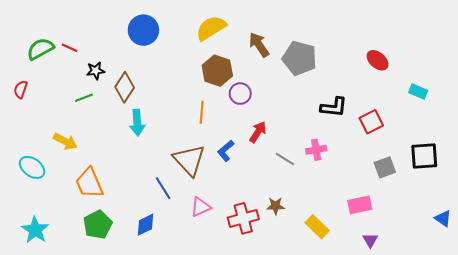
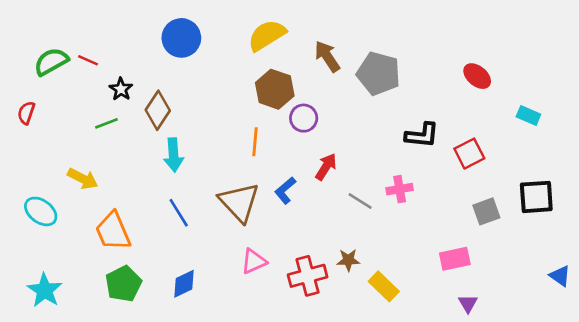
black star: (96, 71) -> (121, 89), turned -30
blue line: (163, 188) -> (179, 213), moved
yellow rectangle: (317, 227) -> (384, 286), moved

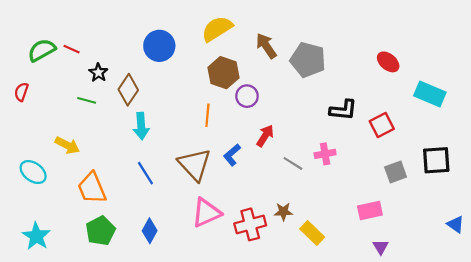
blue circle: (181, 38) -> (159, 46), moved
cyan rectangle: (528, 115) -> (430, 94), size x1.6
green line: (106, 123) -> (87, 100), turned 36
pink triangle: (254, 261) -> (206, 213), size x1.4
blue diamond: (184, 284) -> (150, 231), turned -35

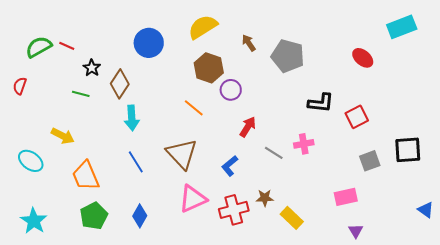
brown arrow: (266, 46) -> (249, 43), size x0.7
cyan rectangle: (430, 94) -> (402, 27), moved, turned -44
orange line: (207, 115) -> (194, 108), turned -55
blue L-shape: (232, 155) -> (230, 166), moved

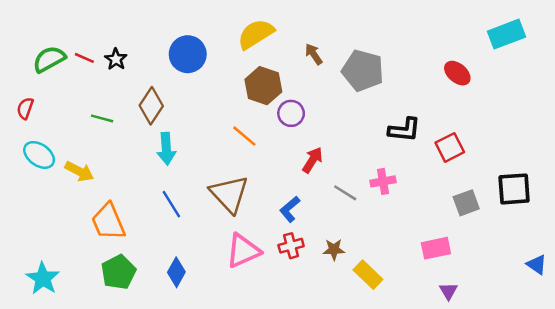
black star: (92, 68) -> (116, 59), moved
cyan ellipse: (31, 161) -> (39, 155), moved
red cross: (234, 210) -> (291, 246), moved, size x0.7

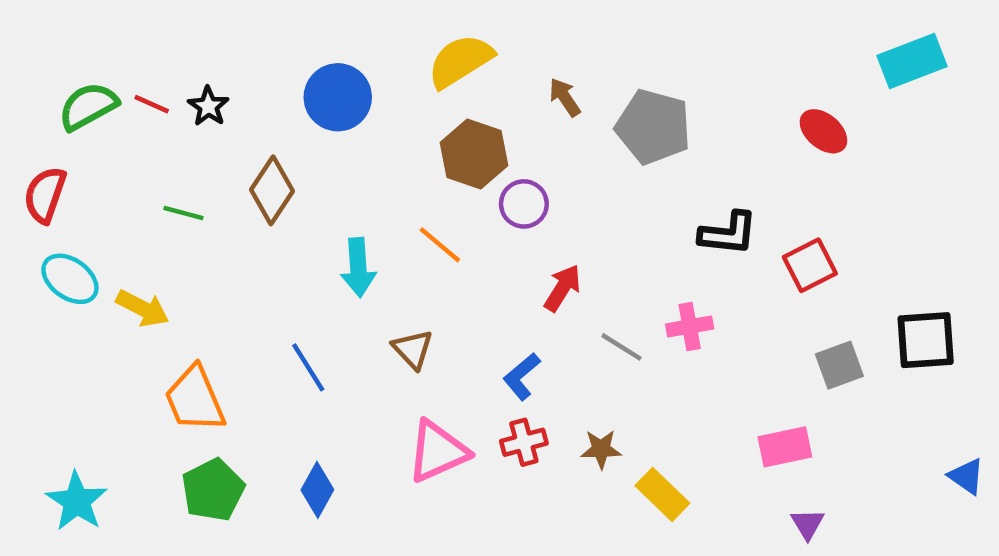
red semicircle: (25, 108) -> (45, 195), size x1.4
cyan arrow: (166, 149) -> (358, 267), moved
brown triangle: (229, 194) -> (413, 349), size x0.6

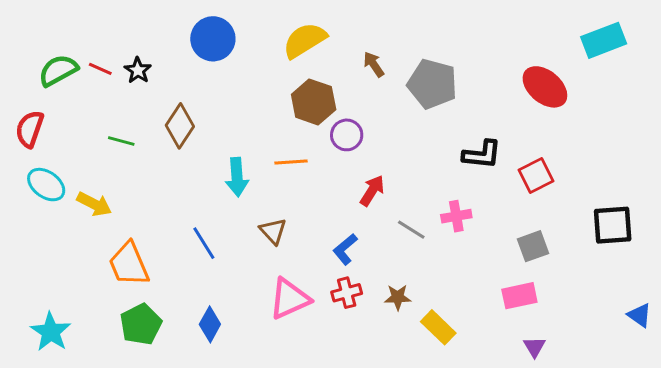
blue circle: (338, 97) -> (213, 39), moved
red ellipse: (823, 131) -> (545, 87), size x1.4
orange line: (440, 245) -> (291, 162), turned -44
gray square: (839, 365) -> (533, 246), moved

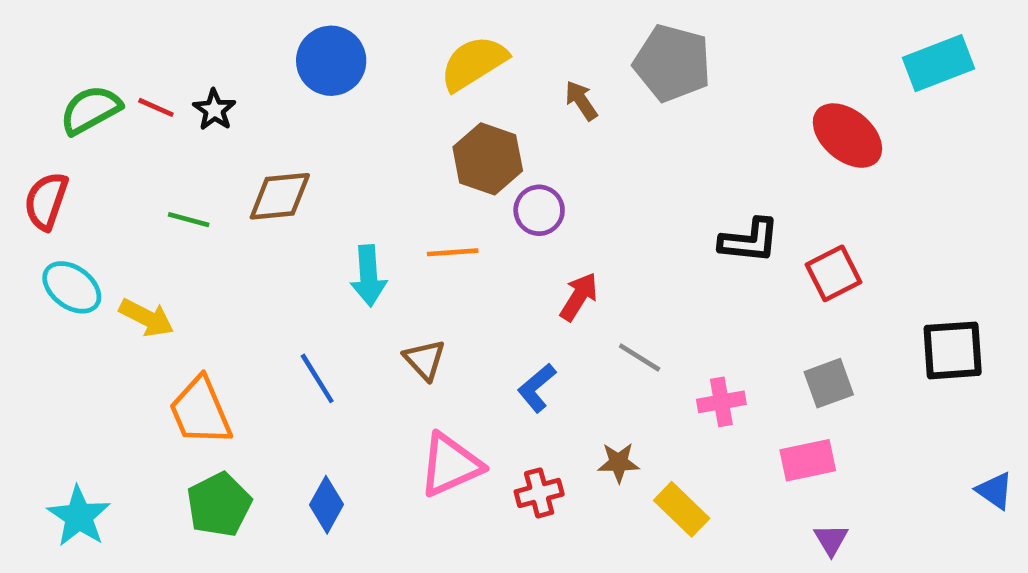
gray pentagon: (432, 84) -> (672, 63), moved
brown diamond: (180, 126) -> (280, 196), turned 51
pink cross: (456, 216) -> (721, 402), moved
red cross: (347, 293) -> (539, 493), moved

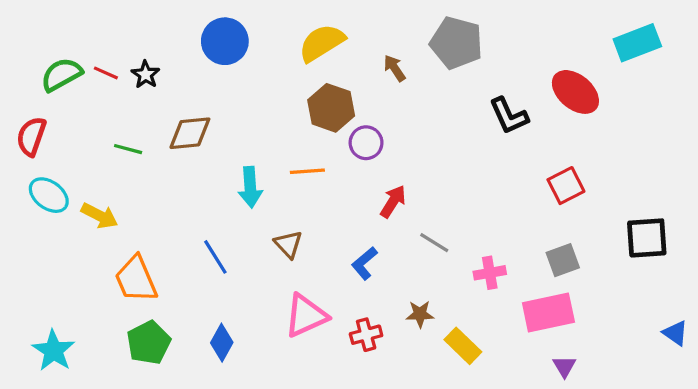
black L-shape: (749, 241) -> (509, 116), moved, turned 60
pink rectangle: (808, 460) -> (548, 312), size x1.4

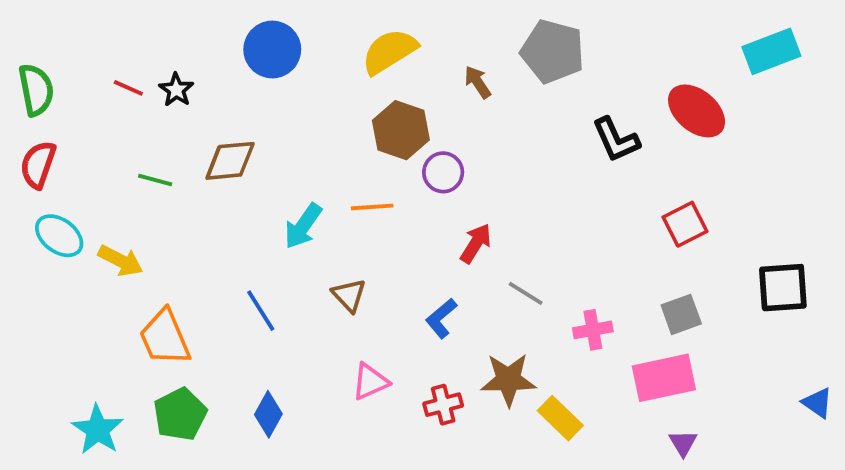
green semicircle: (61, 75) -> (36, 90), moved, turned 108
cyan arrow: (250, 187) -> (303, 226), turned 39
brown star: (420, 314) -> (508, 380), size x1.6
pink triangle: (306, 316) -> (370, 382), size x0.7
cyan star: (54, 351) -> (98, 430), moved

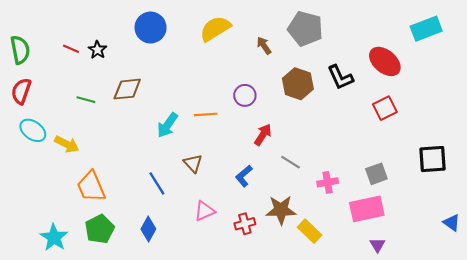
brown hexagon: (401, 130) -> (298, 84), moved
red square: (685, 224) -> (385, 108), moved
blue line: (261, 311) -> (157, 183), moved

